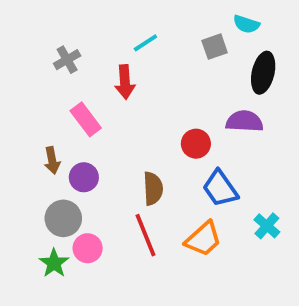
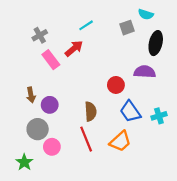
red arrow: (125, 82) -> (74, 49), turned -126
pink rectangle: (86, 119) -> (51, 60), moved
cyan cross: (267, 226) -> (159, 116), moved, turned 32
green star: (54, 263) -> (24, 162), moved

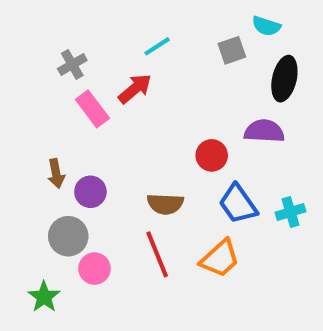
brown semicircle: (91, 111) -> (165, 204), turned 96

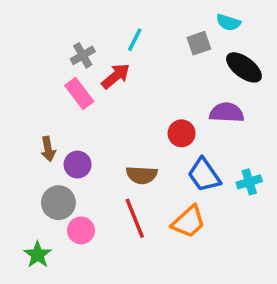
cyan line: (157, 46) -> (135, 40), turned -30
gray cross: (72, 64) -> (83, 55), moved
black ellipse: (284, 79) -> (244, 67), turned -66

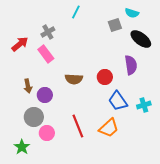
cyan line: (135, 40) -> (76, 12), moved
red arrow: (116, 76) -> (20, 44), moved
purple semicircle: (227, 113) -> (131, 65), turned 78
brown semicircle: (142, 175) -> (74, 79), moved

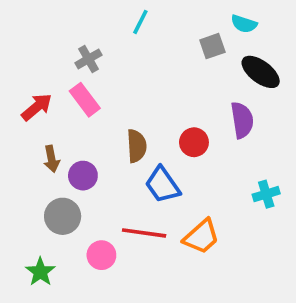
red arrow: (20, 44) -> (37, 107), moved
brown semicircle: (74, 79) -> (137, 146), turned -96
blue trapezoid: (118, 101) -> (163, 185), moved
red line: (78, 126) -> (144, 233), turned -60
pink circle: (47, 133) -> (101, 255), moved

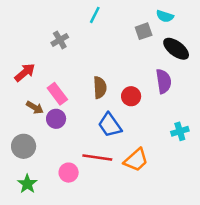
pink rectangle: (85, 100) -> (57, 94), moved
brown semicircle: (137, 146) -> (100, 87), moved
brown arrow: (51, 159) -> (35, 108), turned -48
gray circle: (63, 216) -> (24, 146), moved

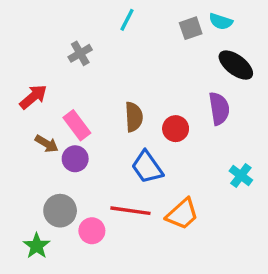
gray square: (144, 31) -> (191, 28), moved
cyan cross: (180, 131) -> (241, 176), turned -36
gray circle: (24, 146) -> (60, 211), moved

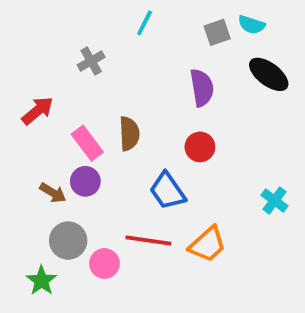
purple semicircle: (219, 109) -> (202, 88), moved
brown semicircle: (134, 117) -> (129, 134), moved
brown arrow: (47, 144) -> (53, 193), moved

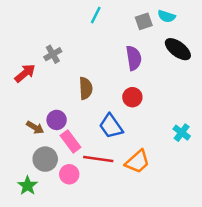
gray cross: (91, 61) -> (53, 54), moved
pink rectangle: (87, 143) -> (70, 141), moved

